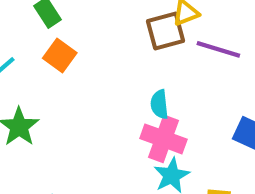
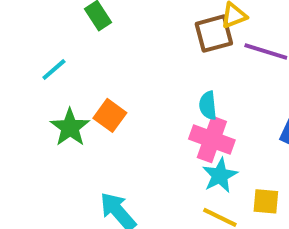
orange square: (60, 55) -> (110, 115), moved

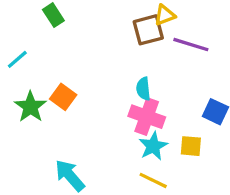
yellow square: (266, 201) -> (191, 146), moved

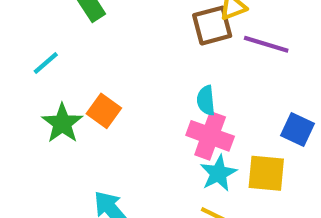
yellow square: (191, 146) -> (266, 173), size x1.4

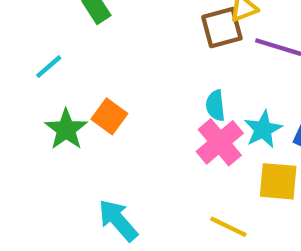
pink cross: (210, 136) -> (220, 142), turned 30
cyan star: (218, 173) -> (263, 129), moved

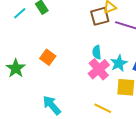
cyan line: (49, 67) -> (20, 13), moved
green star: (66, 129) -> (16, 68), moved

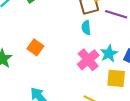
cyan semicircle: (97, 52) -> (86, 28), moved

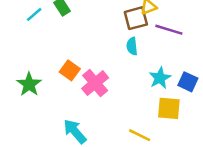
pink cross: (88, 60) -> (95, 83), moved

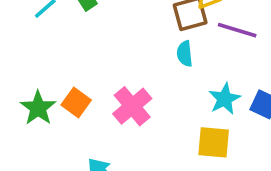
orange square: (70, 70) -> (76, 103), moved
yellow square: (169, 108) -> (214, 142), moved

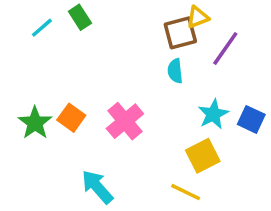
purple line: (237, 30) -> (225, 48), turned -72
yellow square: (214, 142) -> (203, 156), turned -32

